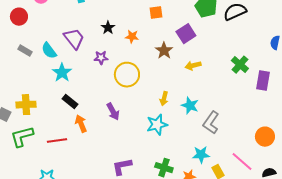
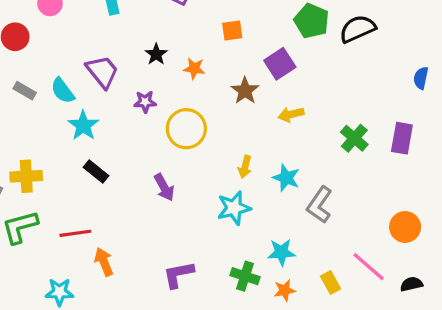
green cross: (240, 65) -> (354, 138), moved
orange arrow: (81, 124) -> (104, 262), moved
cyan star: (201, 155) -> (281, 252), moved

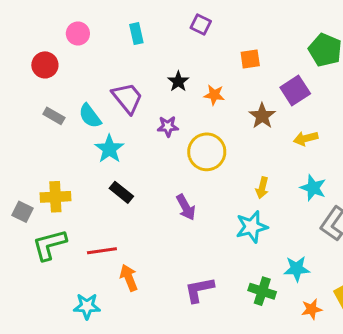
cyan star: (286, 178) -> (313, 188), moved
orange star: (285, 290) -> (312, 309), moved

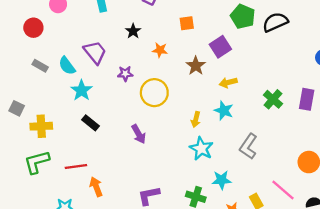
black star: (178, 81) -> (133, 31), moved
cyan star: (313, 188) -> (224, 111), moved
gray square: (22, 212) -> (17, 108), moved
cyan star: (252, 227) -> (201, 149), moved, turned -30

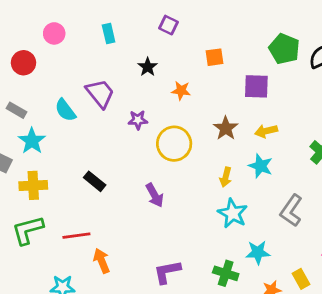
purple square: (220, 47) -> (256, 86), turned 35
gray rectangle: (40, 66) -> (17, 110), moved
brown star: (196, 66) -> (226, 128), moved
cyan star: (82, 90) -> (32, 141), moved

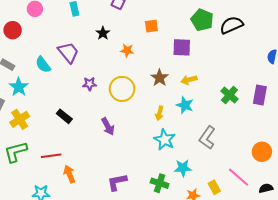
purple star: (138, 120) -> (90, 84), moved
yellow cross: (33, 185) -> (20, 119), turned -30

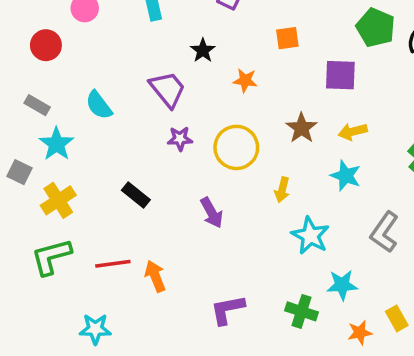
purple trapezoid: (68, 52) -> (168, 89), moved
yellow arrow: (160, 113) -> (282, 190), moved
orange arrow: (69, 174) -> (155, 276), moved

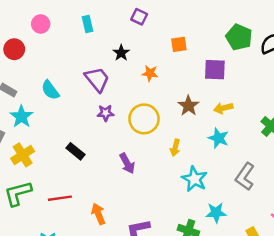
orange arrow: (155, 276) -> (98, 214), moved

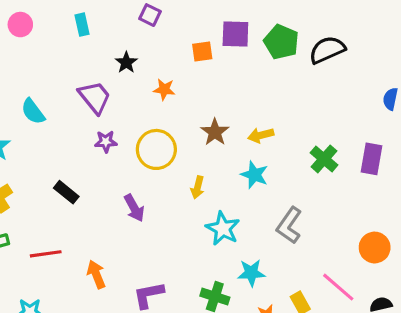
purple square: (215, 70) -> (235, 34), moved

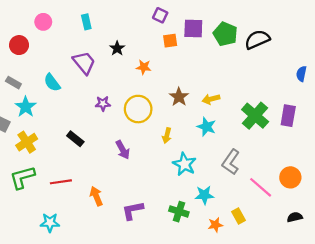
purple square: (150, 15) -> (160, 15), moved
purple trapezoid: (95, 97) -> (84, 63), moved
green cross: (324, 159) -> (255, 116), size x1.4
pink line: (338, 287) -> (261, 187), moved

